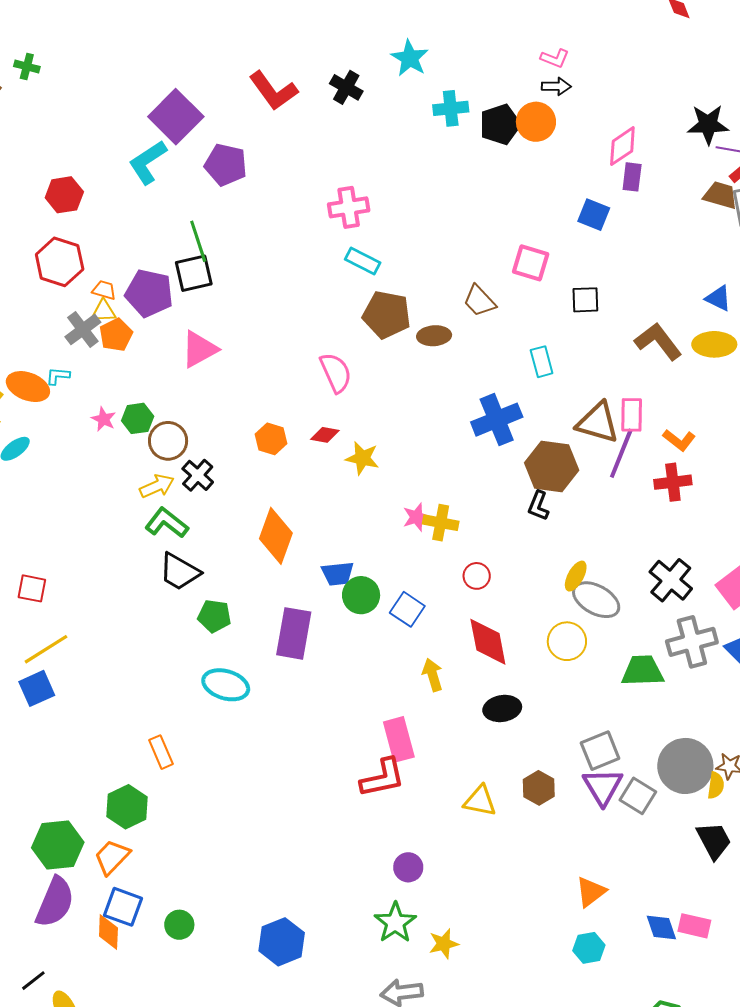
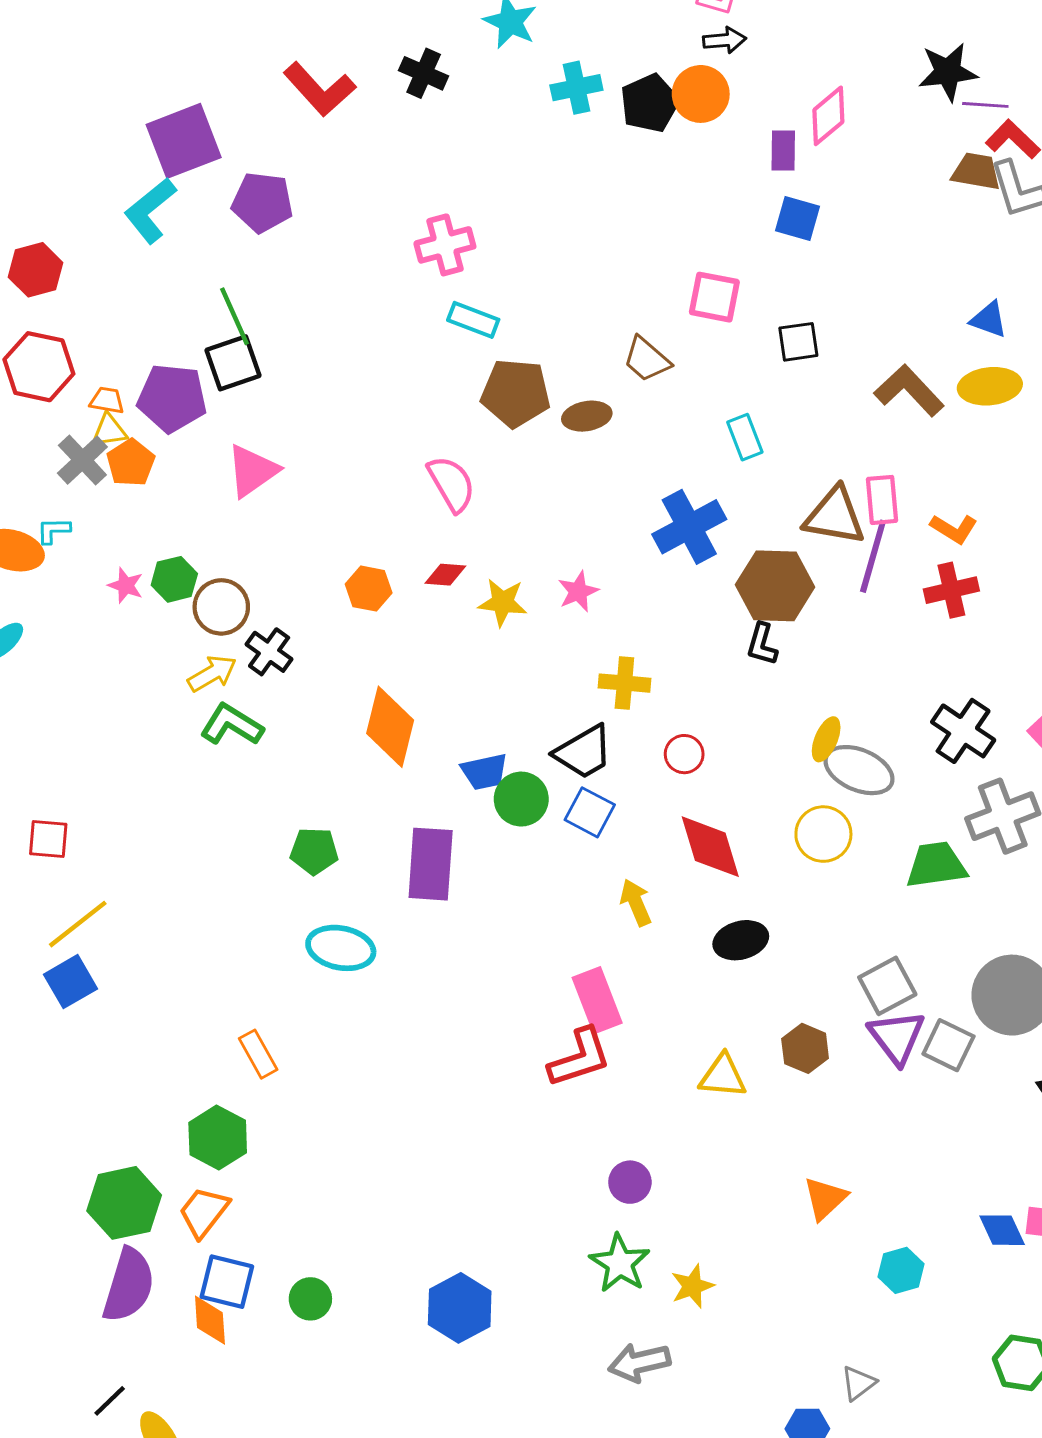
purple square: (176, 117) -> (184, 141), turned 30
purple rectangle: (632, 177) -> (783, 150), moved
pink star: (417, 517) -> (578, 591), moved
black trapezoid: (180, 572) -> (584, 752), moved, turned -54
orange triangle: (591, 892) -> (825, 1198), moved

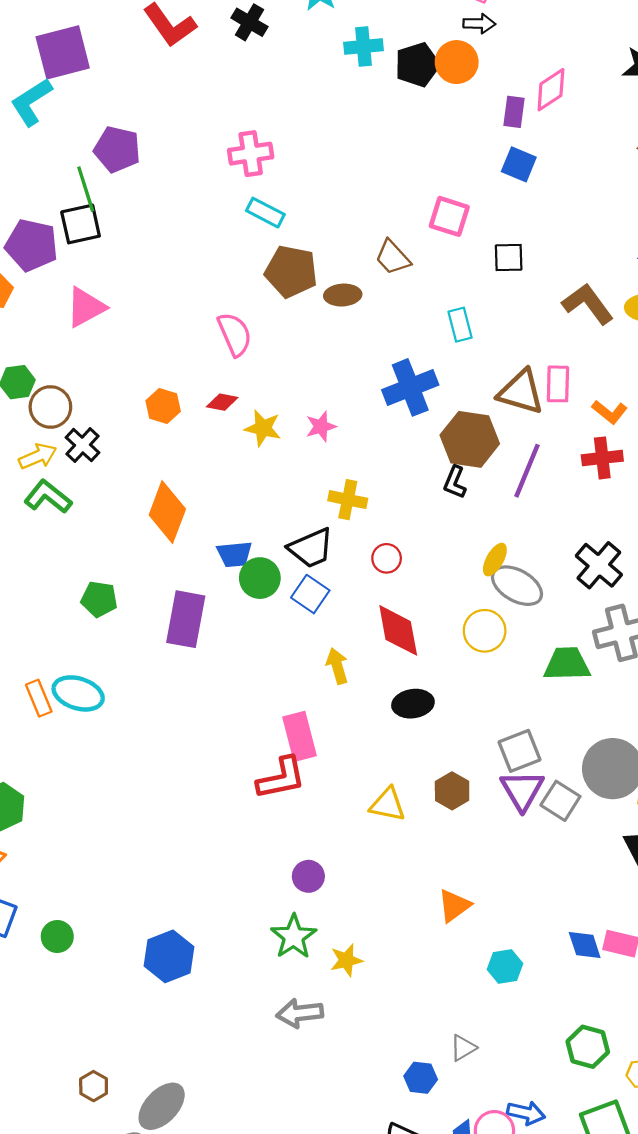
purple pentagon: (262, 202) -> (117, 149), moved
purple line: (873, 556) -> (527, 471), moved
cyan ellipse: (341, 948) -> (78, 693), moved
orange rectangle: (258, 1054) -> (39, 698), moved

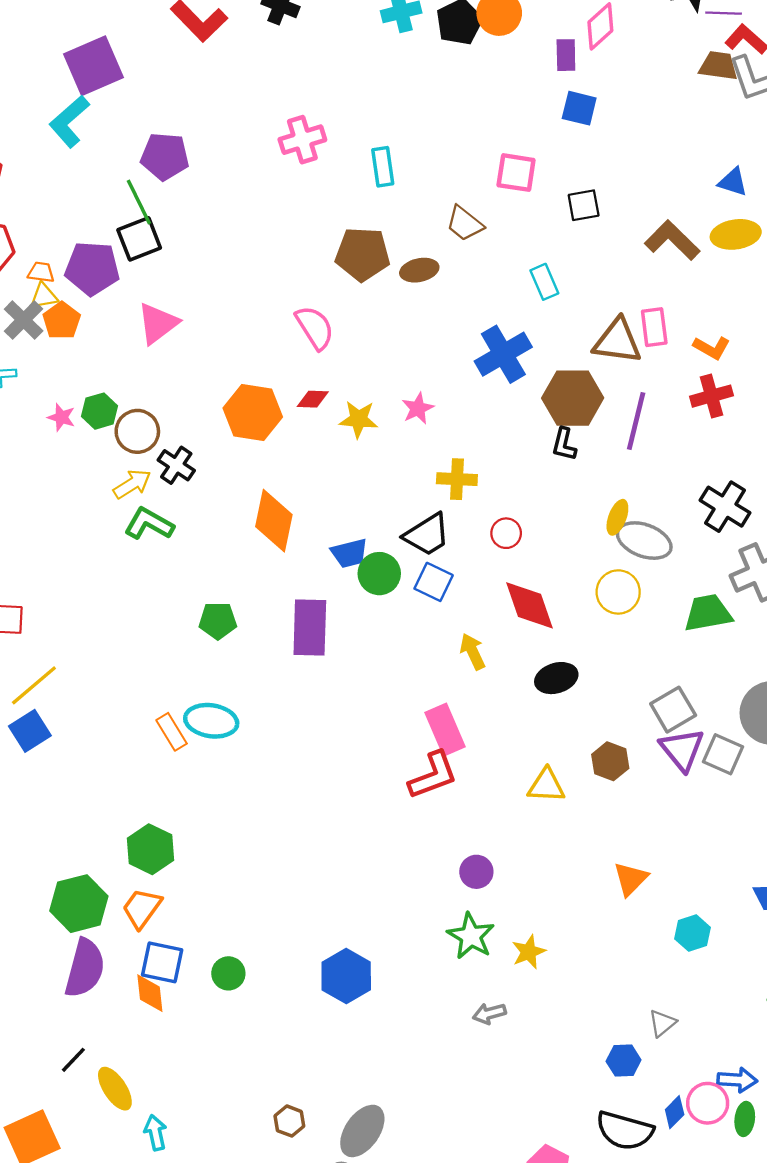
cyan rectangle: (265, 213) -> (383, 167), moved, turned 63
orange hexagon: (163, 406) -> (253, 412), size x1.6
gray arrow: (300, 1013) -> (489, 1014), size x0.7

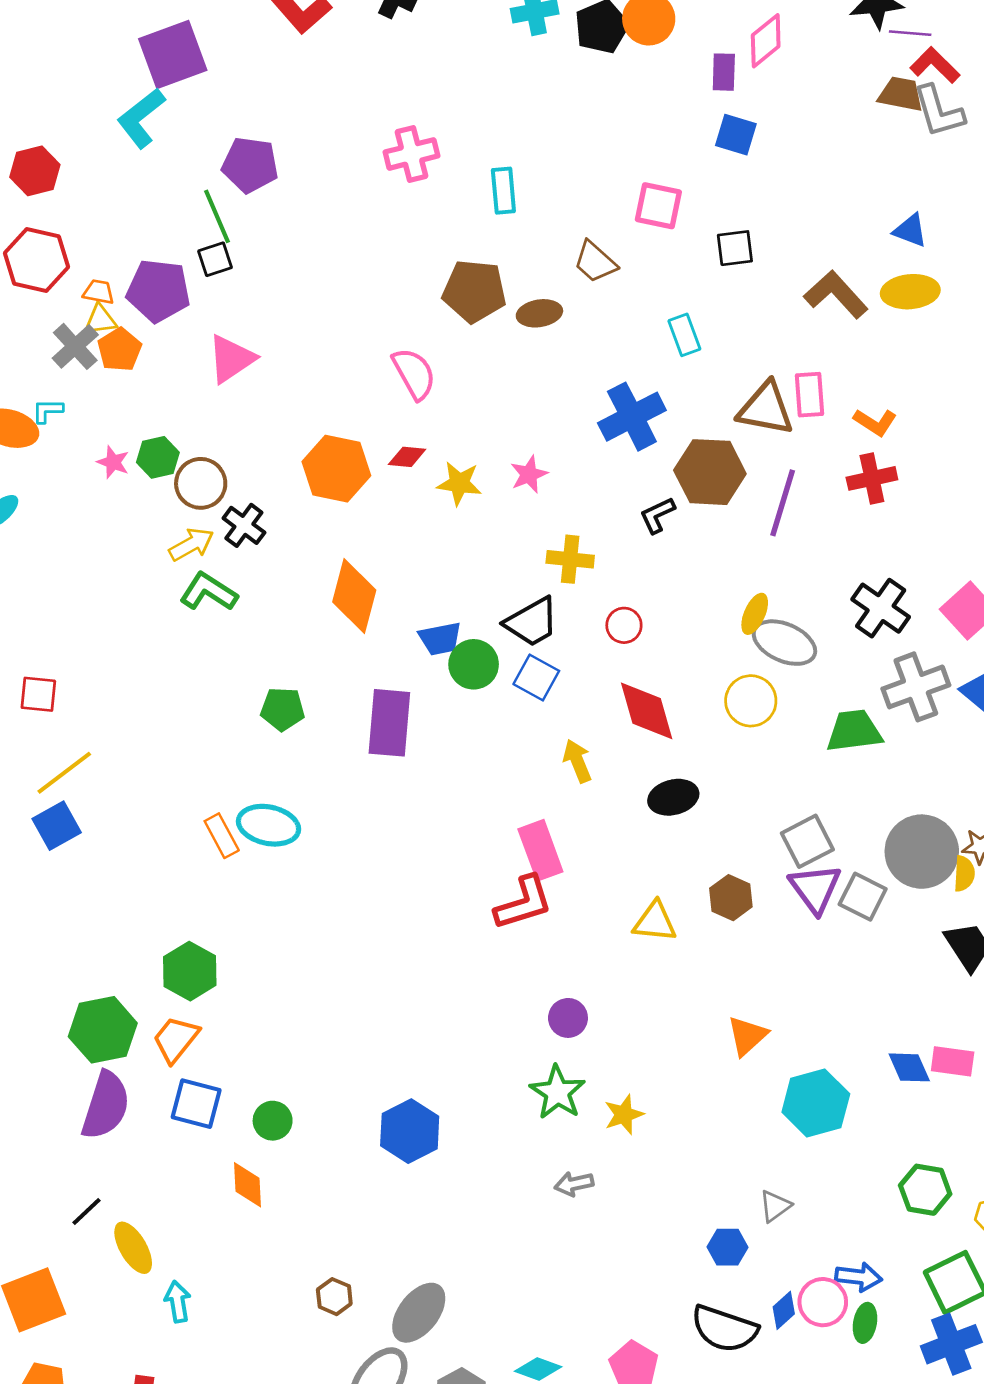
black square: (139, 239) -> (215, 259), size x0.7
black L-shape: (564, 444) -> (657, 515), moved, turned 48
cyan hexagon: (692, 933) -> (816, 1103), size x1.6
orange diamond: (150, 993) -> (248, 1185), moved

